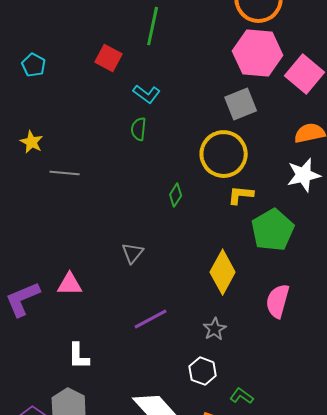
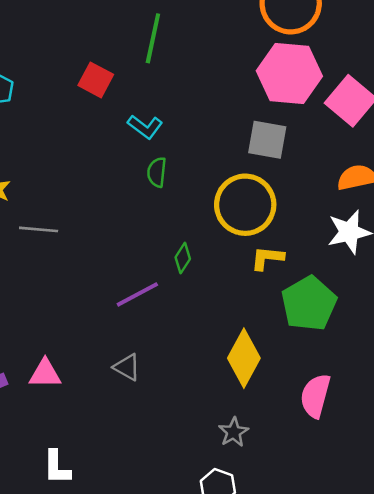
gray square: (241, 104) -> (267, 140), turned 32
green semicircle: (139, 129) -> (157, 172), moved
gray triangle: (133, 253) -> (127, 367), moved, turned -40
purple line: (151, 319) -> (137, 294), moved

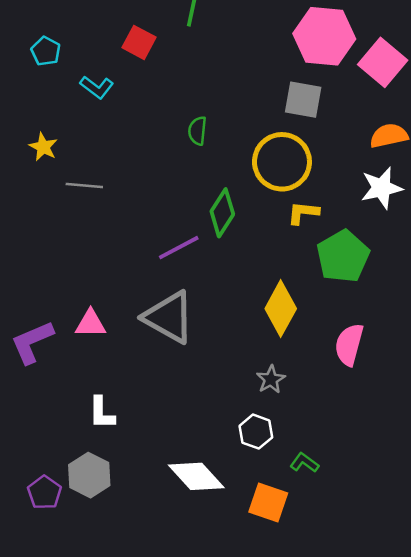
cyan L-shape: (145, 127) -> (97, 87), moved
green diamond: (183, 258) -> (222, 213), size x1.6
gray triangle: (127, 367) -> (169, 317), size x2.0

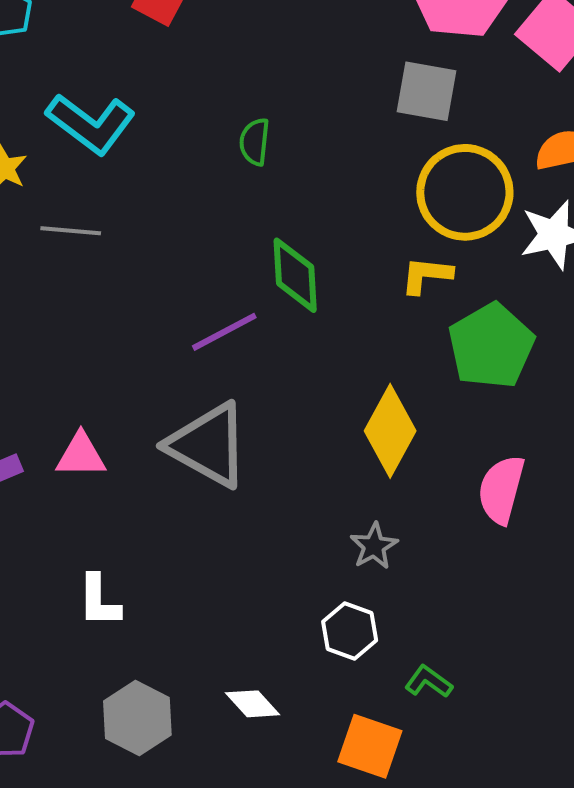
cyan L-shape: (97, 87) -> (91, 124), moved, size x1.6
yellow circle: (282, 162) -> (465, 192), moved
green diamond: (222, 213) -> (295, 275), turned -36
gray hexagon: (89, 475) -> (137, 718), moved
white diamond: (196, 476) -> (253, 704), size x0.6

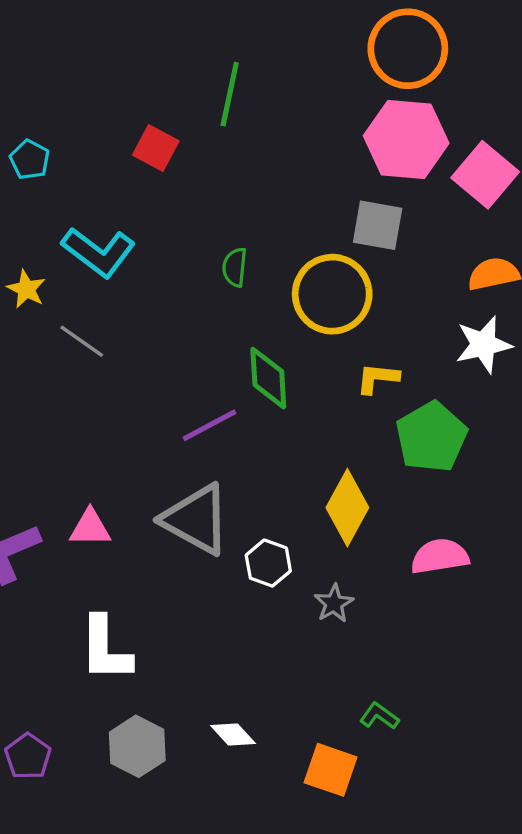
yellow circle: (465, 192) -> (332, 294), moved
gray line: (71, 231) -> (82, 341), turned 30
pink semicircle: (501, 490) -> (440, 556), turned 66
white L-shape: (99, 601) -> (105, 649), size x1.5
white hexagon: (350, 631) -> (268, 563), moved

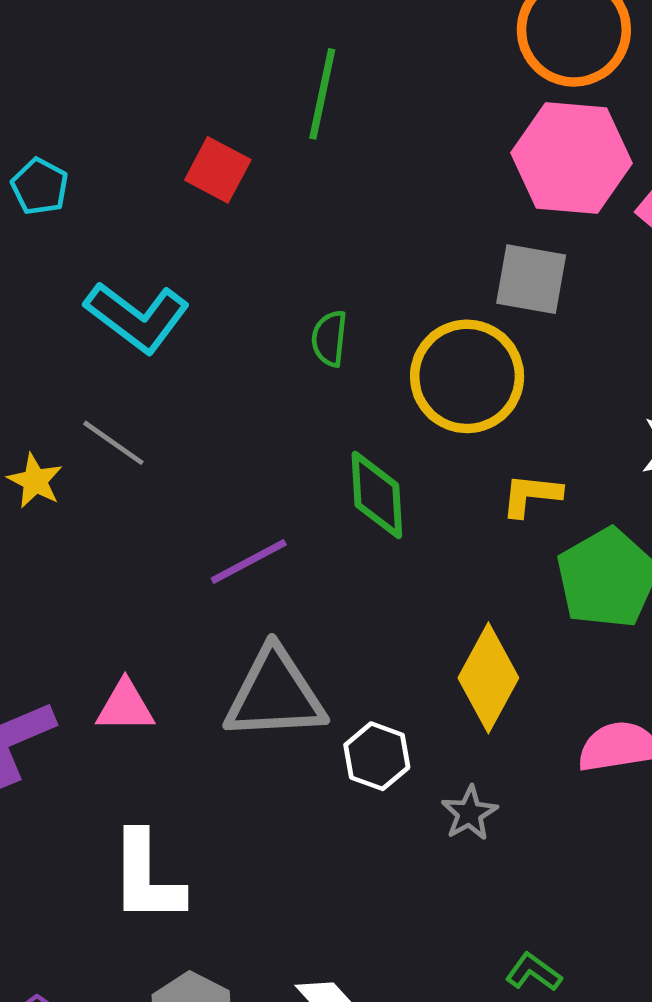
yellow star: (26, 289) -> (35, 481), moved
purple line: (210, 425) -> (249, 562), moved
gray triangle: (196, 519) -> (275, 694), turned -32

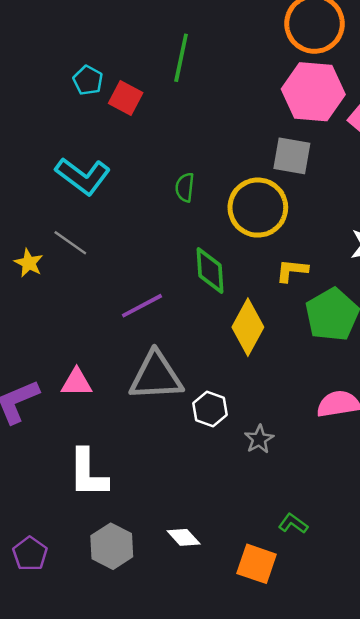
cyan pentagon: (40, 186) -> (88, 80), moved
yellow diamond: (488, 678) -> (248, 327), moved

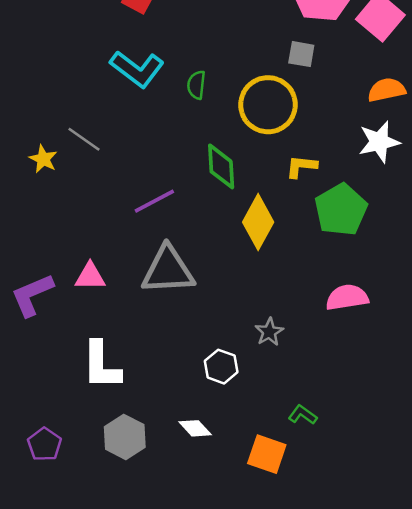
gray square: (292, 156) -> (301, 54), size x0.7
cyan L-shape: (83, 176) -> (137, 69), moved
white hexagon: (210, 409) -> (221, 367), moved

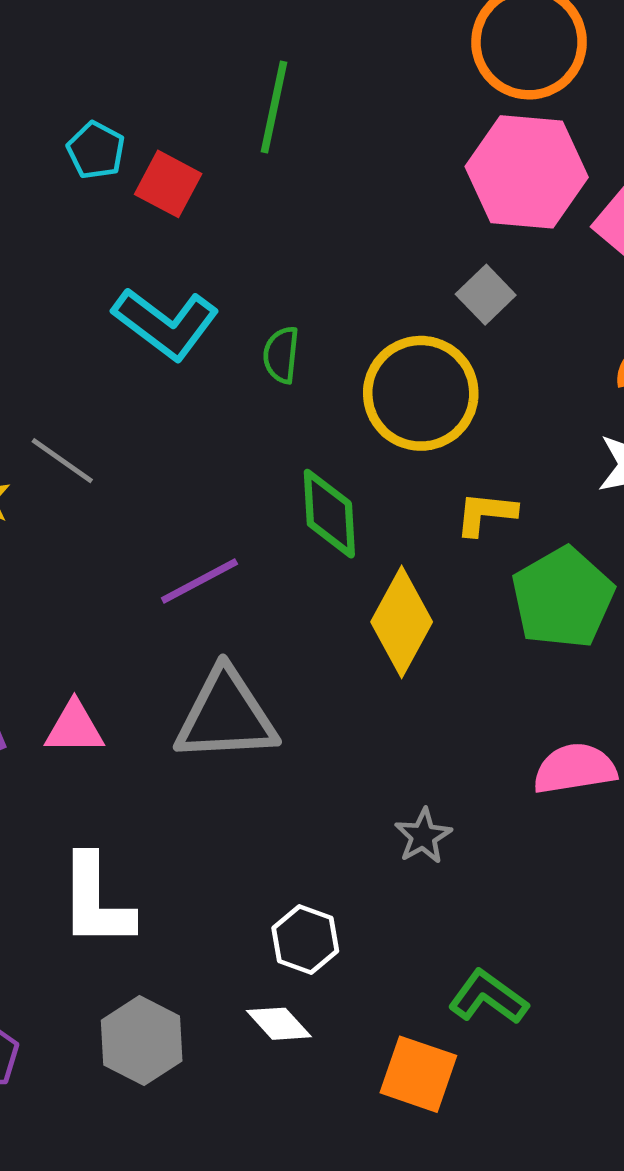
gray square: (301, 54) -> (486, 295), turned 36
white hexagon: (221, 367) -> (305, 939), moved
green L-shape: (303, 415) -> (488, 997), size x1.4

